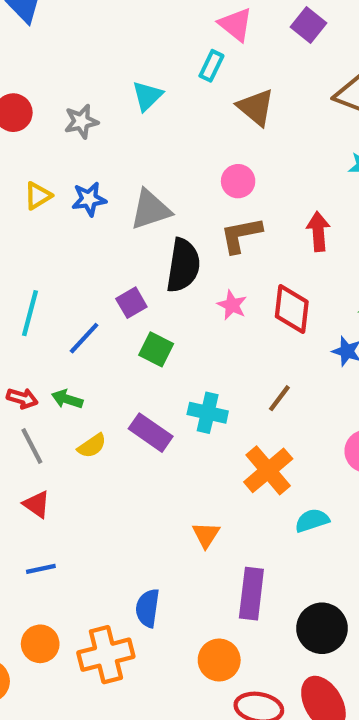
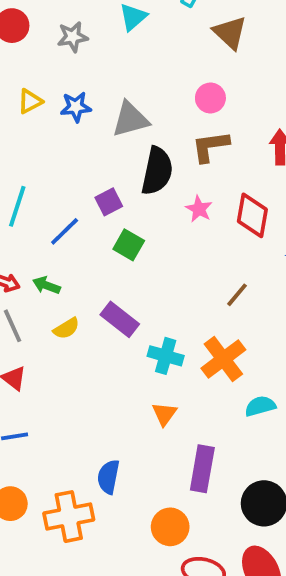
cyan cross: (208, 413) -> (166, 356), moved

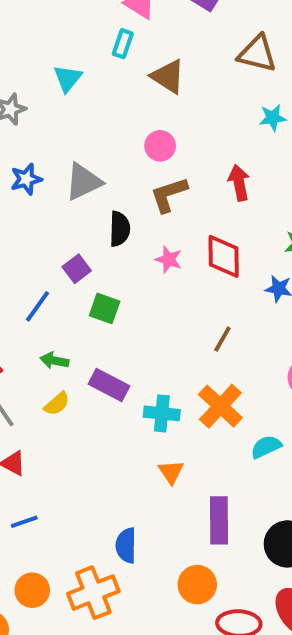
black semicircle: (157, 171) -> (120, 229), size x0.7
green arrow: (46, 285) -> (54, 361), moved

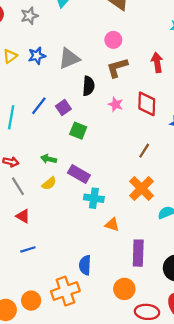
blue line: (37, 306) -> (39, 106), moved
cyan cross: (162, 413) -> (94, 198), moved
orange triangle: (171, 472) -> (112, 225), turned -40
orange circle: (32, 590) -> (31, 301), moved

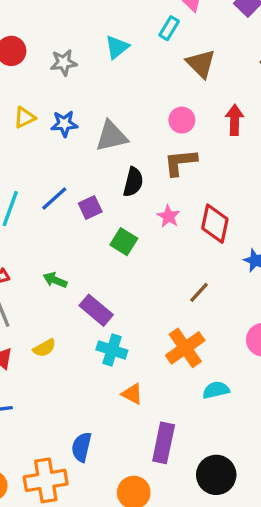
red arrow: (157, 62) -> (235, 120), moved
green square: (78, 131) -> (124, 242), moved
yellow semicircle: (49, 183) -> (44, 348), moved

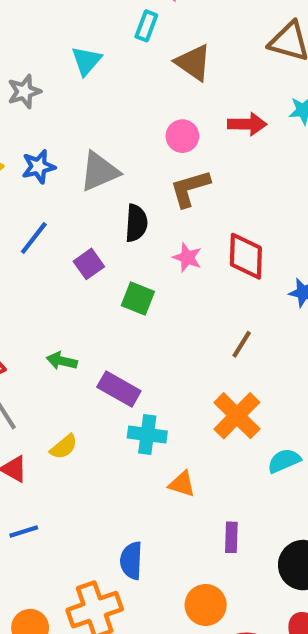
red arrow: (235, 120) -> (247, 124), turned 100
blue line: (54, 198) -> (34, 238), moved
purple rectangle: (164, 443) -> (231, 537), size x0.6

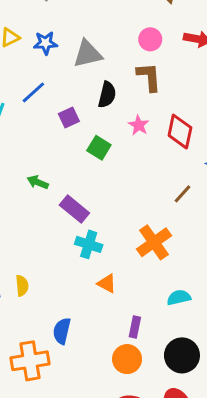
brown L-shape: (190, 188) -> (149, 77), turned 92
brown line: (242, 344) -> (183, 194), moved
yellow semicircle: (64, 447) -> (22, 286), moved, turned -66
cyan semicircle: (284, 461) -> (179, 297), moved
orange circle: (206, 605) -> (127, 359), moved

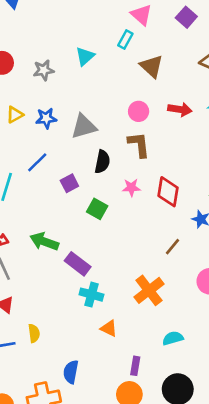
pink star: (139, 125) -> (131, 188), turned -30
green arrow: (38, 182) -> (44, 241), size x1.5

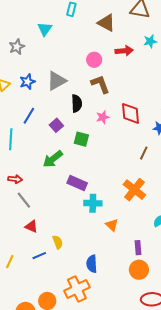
brown triangle: (152, 66) -> (106, 23), moved
green arrow: (44, 241) -> (53, 159), moved, turned -45
orange triangle: (109, 328) -> (112, 225), turned 32

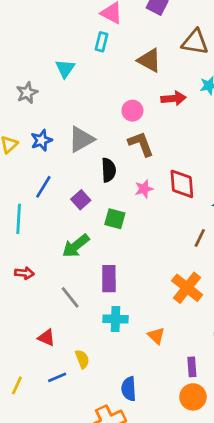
purple rectangle: (77, 183) -> (109, 279), turned 66
gray line: (24, 200) -> (70, 297), moved
cyan cross: (93, 203) -> (116, 319), moved

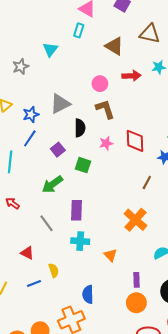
blue star: (41, 140) -> (31, 114), moved
red arrow: (24, 273) -> (13, 203), turned -152

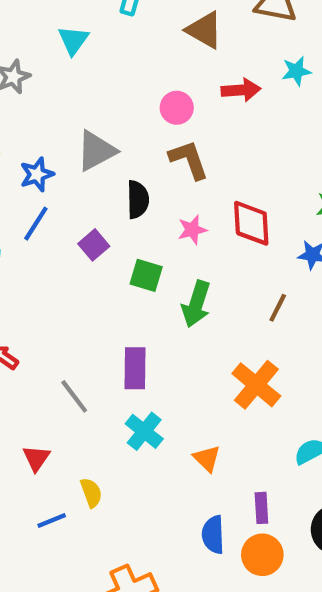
green arrow: (52, 184) -> (196, 304), moved, turned -35
cyan cross: (80, 241) -> (144, 431), turned 36
red triangle: (27, 253) -> (36, 458), turned 40
blue semicircle: (88, 294) -> (213, 535), moved

